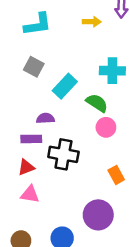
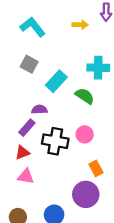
cyan L-shape: (38, 24) -> (33, 27), turned -120
pink circle: (106, 127) -> (85, 134), moved
purple rectangle: (31, 139) -> (27, 128), turned -48
orange rectangle: (116, 175) -> (96, 168), moved

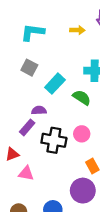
cyan L-shape: (33, 27) -> (33, 32), turned -45
red triangle: (22, 153) -> (12, 154), moved

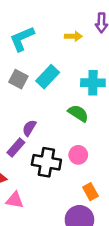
cyan L-shape: (33, 32) -> (22, 39), turned -30
cyan rectangle: (55, 84) -> (48, 77), moved
purple semicircle: (39, 110) -> (29, 128), turned -56

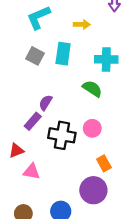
yellow arrow: (73, 36) -> (82, 24), moved
cyan rectangle: (48, 77) -> (63, 54), turned -35

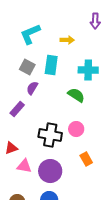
purple semicircle: (46, 103) -> (32, 88), moved
purple rectangle: (33, 121) -> (17, 109), moved
purple circle: (93, 190) -> (50, 171), moved

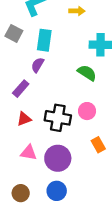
cyan rectangle: (51, 65) -> (44, 40), moved
gray square: (27, 67) -> (14, 33), moved
red triangle: (11, 148) -> (24, 119), moved

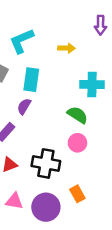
pink circle: (87, 111) -> (77, 143), moved
orange rectangle: (98, 145) -> (77, 194), moved

